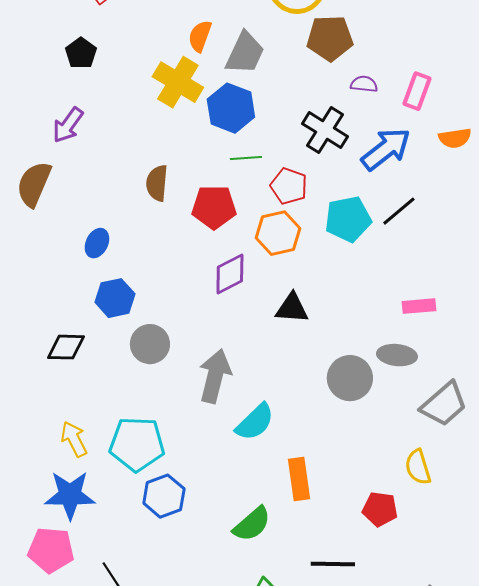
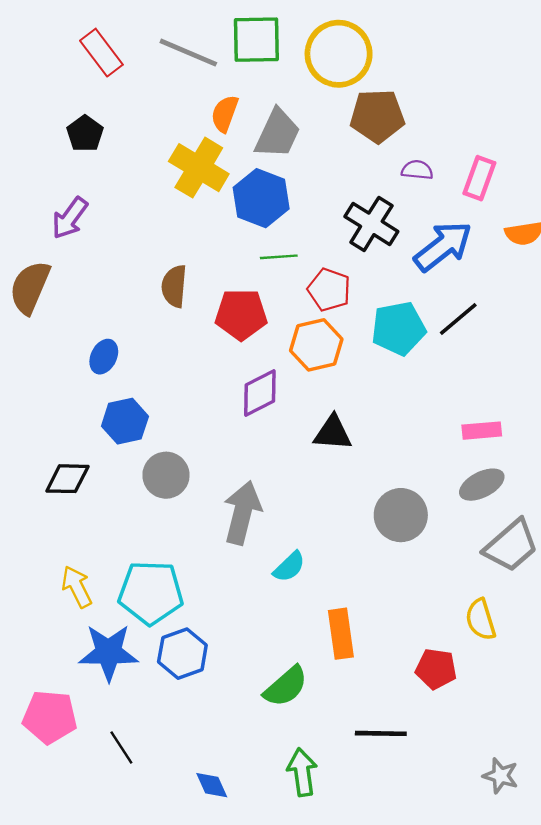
gray ellipse: (397, 355) -> (482, 485), moved, turned -33
cyan semicircle: (255, 422) -> (289, 567), size x0.7
blue star: (70, 495) -> (108, 652), moved

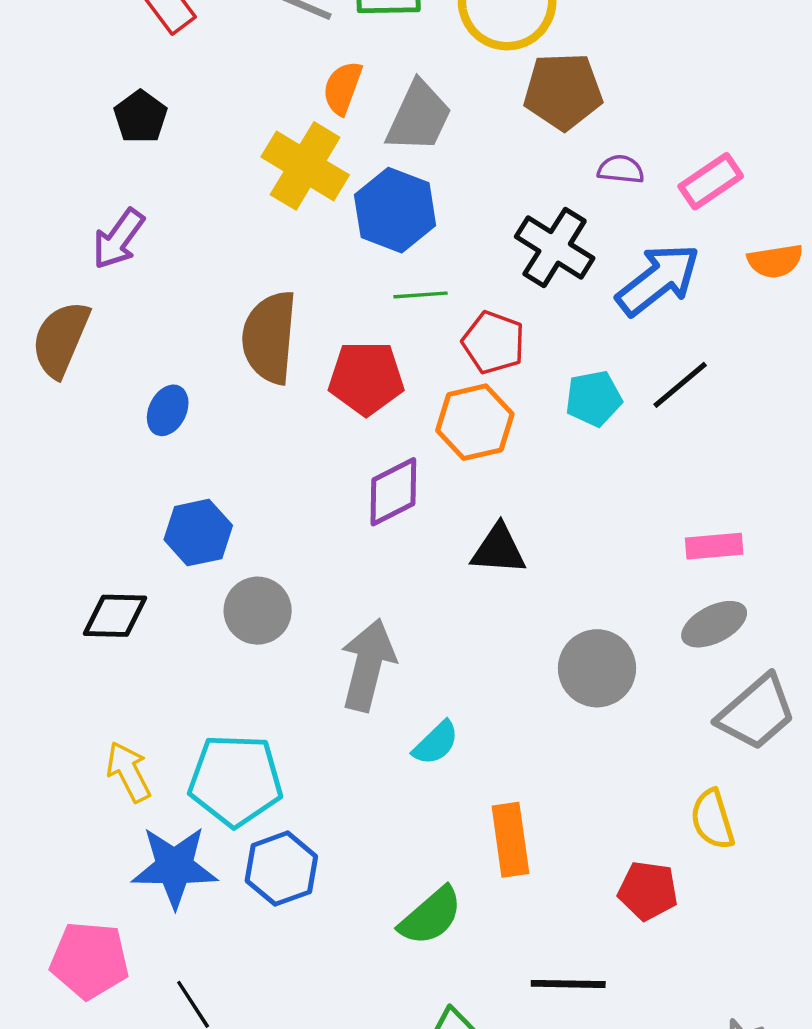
pink rectangle: (479, 178) -> (711, 181), turned 36
brown semicircle: (174, 286) -> (269, 337), size x1.5
cyan pentagon: (398, 328) -> (594, 398), size x0.7
blue ellipse: (104, 357) -> (168, 410), moved

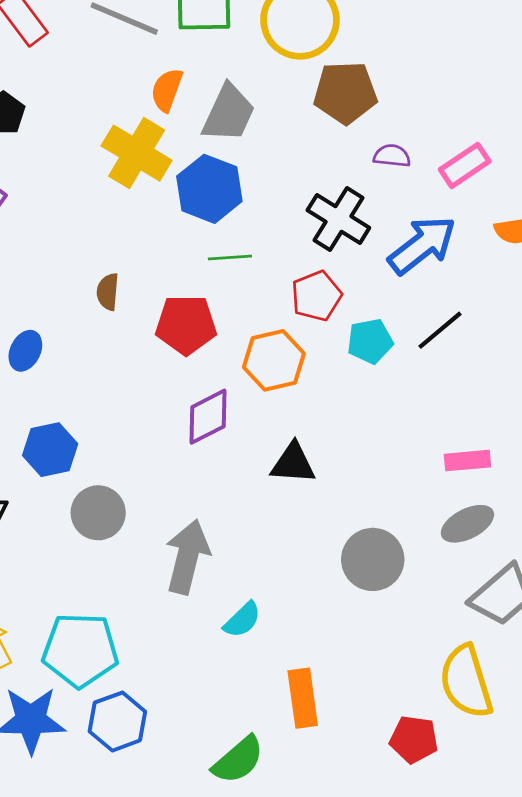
brown semicircle: (269, 337) -> (108, 292), size x0.5
red pentagon: (493, 342) -> (316, 296), moved, turned 30
yellow semicircle: (712, 819) -> (466, 682), size x1.5

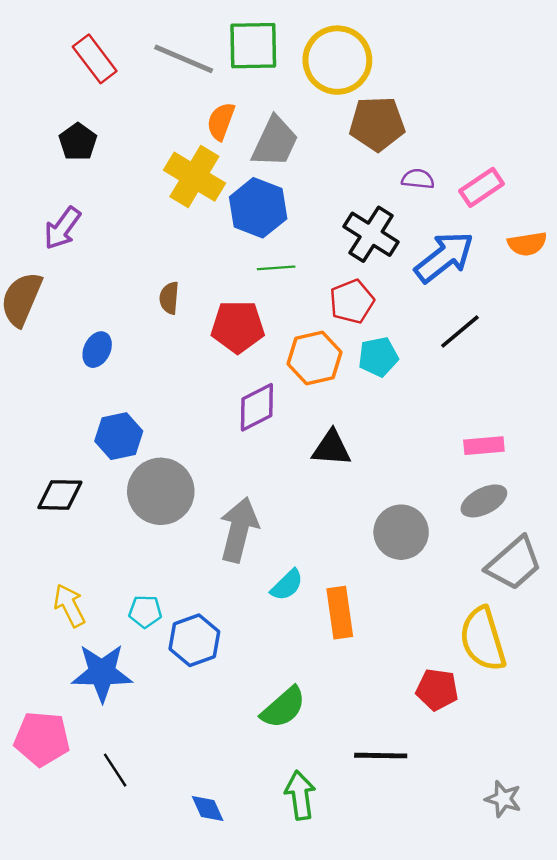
cyan pentagon: (370, 341) -> (378, 357), moved
gray circle: (98, 513) -> (161, 491), size x1.4
cyan pentagon: (80, 650) -> (145, 611), size x0.5
orange rectangle: (303, 698) -> (340, 613), moved
blue hexagon: (117, 721) -> (194, 640), moved

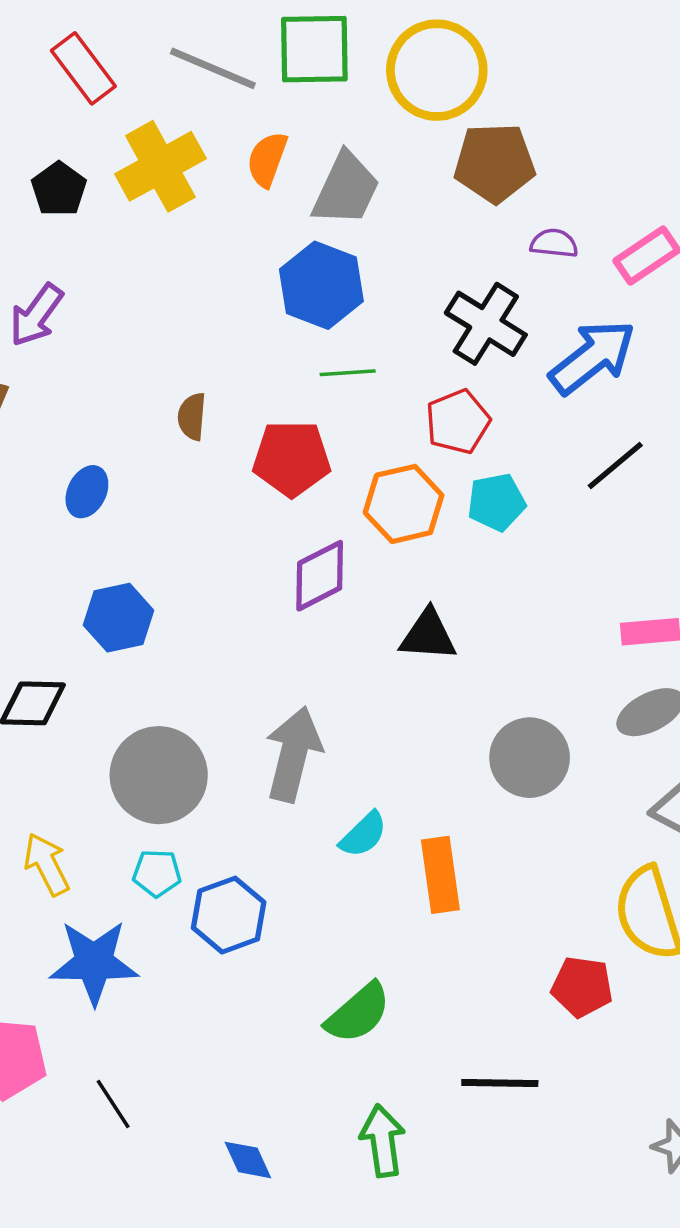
yellow cross: (194, 177) -> (160, 166), moved, turned 30
gray circle: (161, 491) -> (159, 775), moved

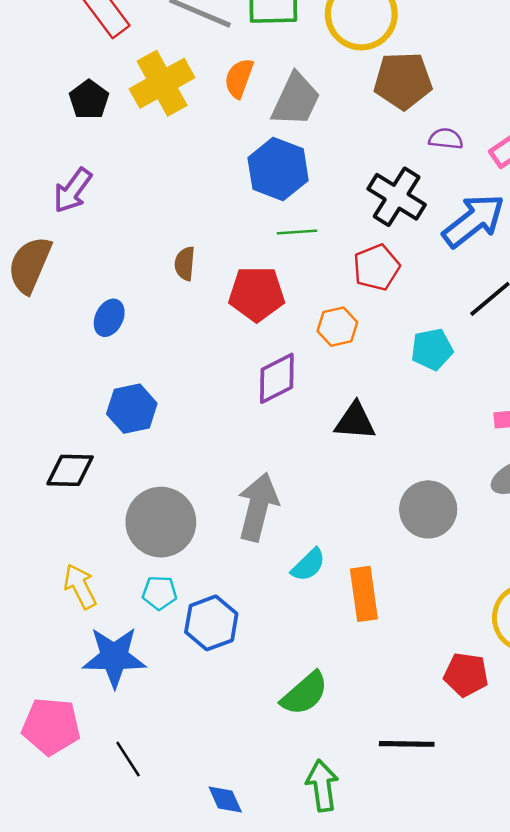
cyan pentagon: (496, 502) -> (432, 349), moved
orange hexagon: (404, 504) -> (337, 327), size x0.7

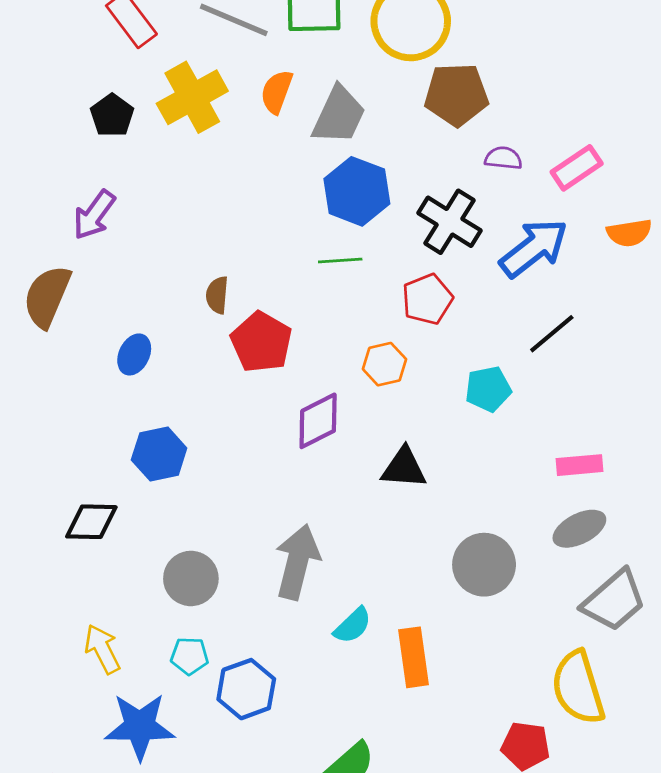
blue hexagon: (278, 169) -> (357, 191), moved
red pentagon: (257, 294) -> (261, 342), moved, turned 30
gray circle: (161, 522) -> (191, 578), size x0.7

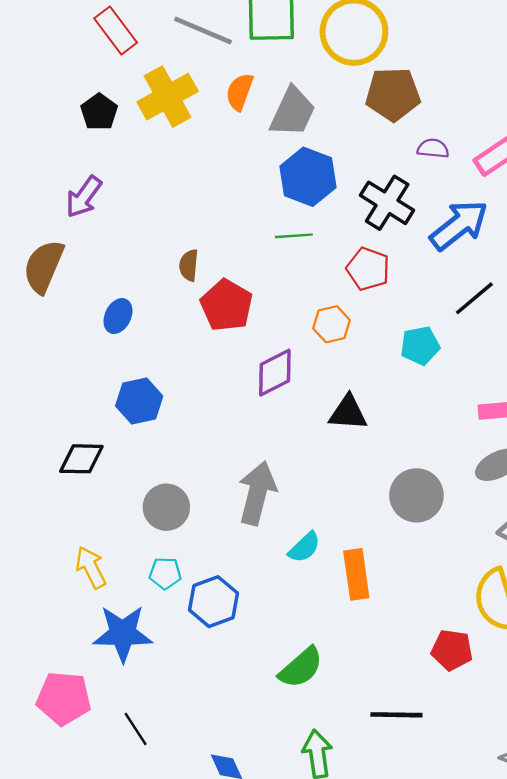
red pentagon: (427, 299) -> (368, 269), turned -30

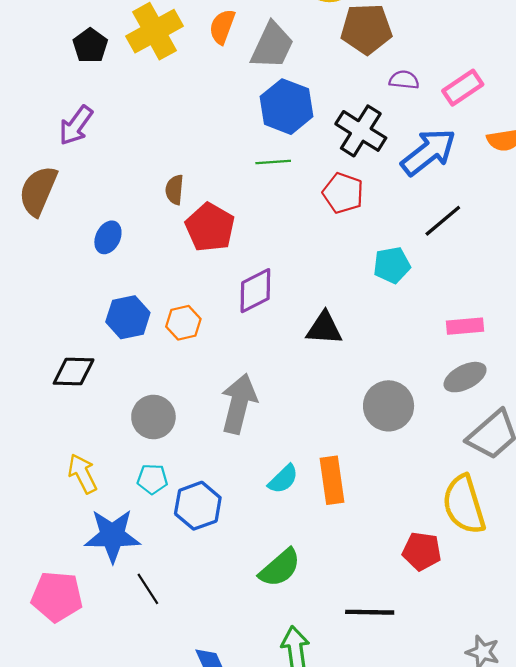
orange hexagon: (332, 324) -> (183, 323), moved
cyan semicircle: (304, 547) -> (283, 479), moved
black line: (136, 729) -> (148, 589), moved

